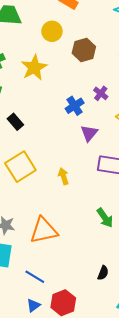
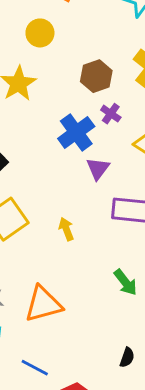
brown hexagon: (84, 50) -> (96, 76), moved
blue cross: (75, 106) -> (76, 132), size x1.4

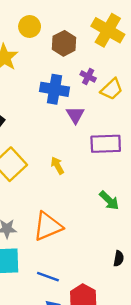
yellow circle: (40, 33) -> (30, 27), moved
purple cross: (111, 114) -> (88, 76), moved
blue cross: (76, 132) -> (54, 89), turned -36

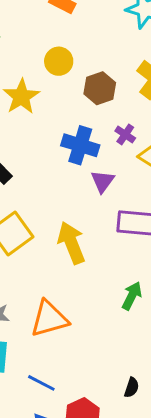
yellow arrow: (57, 165) -> (71, 243), size x1.8
green arrow: (109, 200) -> (132, 296), turned -115
black semicircle: (119, 259) -> (132, 387), moved

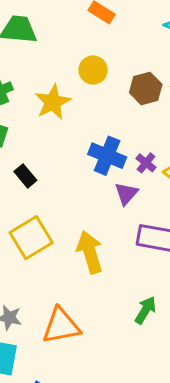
brown hexagon: (100, 88) -> (146, 88), moved
purple cross: (125, 134) -> (146, 163), moved

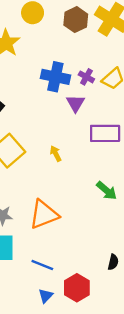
yellow arrow: (90, 252) -> (56, 154), size x0.5
green arrow: (145, 310) -> (107, 191), turned 110

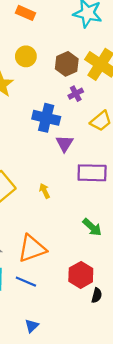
purple cross: (86, 77) -> (76, 94), moved, turned 32
blue line: (42, 265) -> (26, 282), moved
red hexagon: (77, 288) -> (81, 275), moved

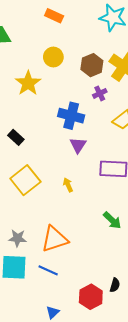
purple triangle: (65, 144) -> (78, 145), moved
red hexagon: (81, 275) -> (91, 297), moved

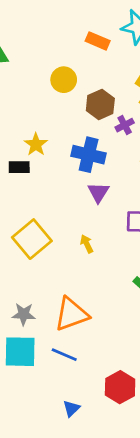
orange rectangle: (54, 16) -> (98, 41), moved
brown hexagon: (92, 65) -> (100, 104), moved
yellow star: (28, 83) -> (36, 144), moved, size x0.7
black rectangle: (16, 137) -> (19, 167), moved, turned -42

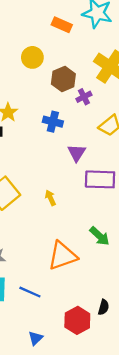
blue cross: (89, 155) -> (53, 122), size x0.7
purple triangle: (98, 192) -> (77, 153), moved
orange triangle: (71, 314) -> (62, 256), moved

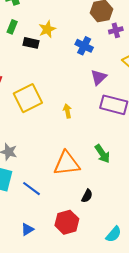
black semicircle: (104, 307) -> (87, 196), moved

